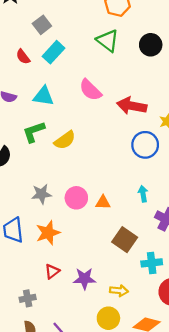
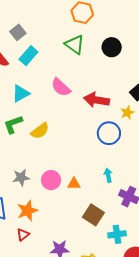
cyan triangle: (43, 96) -> (21, 93), turned -36
red triangle: (52, 271) -> (23, 235), moved

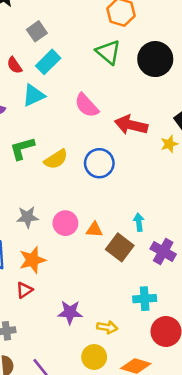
black circle: (112, 47) -> (155, 59), size x1.4
cyan triangle: (21, 93) -> (34, 95), moved
blue circle: (109, 133) -> (99, 163), moved
brown square: (93, 215) -> (120, 247), moved

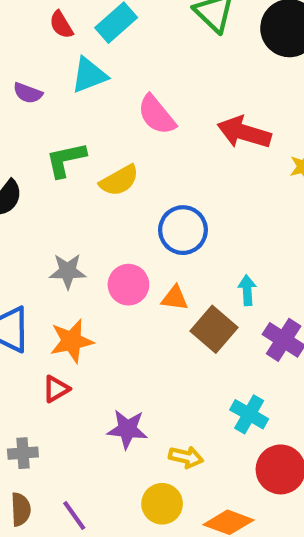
pink semicircle: (87, 105) -> (157, 115), moved
blue circle: (99, 163) -> (183, 230), moved
cyan cross: (145, 299) -> (249, 414), turned 30

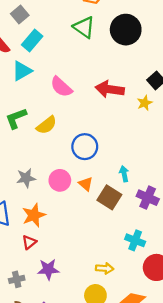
orange triangle: (175, 298) -> (86, 184), turned 42
purple star: (127, 429) -> (48, 269), moved

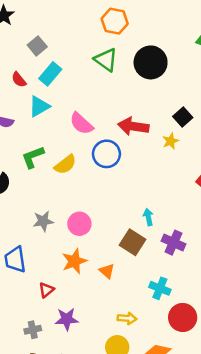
blue circle: (85, 147) -> (106, 154), moved
orange triangle: (86, 184) -> (107, 271), moved
orange star: (34, 215) -> (74, 261), moved

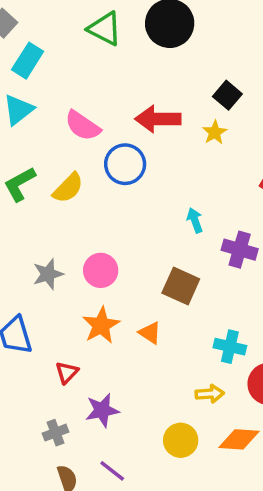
cyan arrow: (148, 217) -> (195, 220), moved
purple cross: (173, 243) -> (240, 250), moved
yellow arrow: (127, 318) -> (210, 394), moved

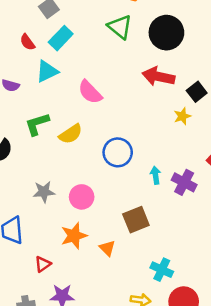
red arrow: (158, 119) -> (158, 76), moved
blue circle: (125, 164) -> (118, 152), moved
purple cross: (240, 250) -> (184, 182), moved
brown square: (181, 286) -> (136, 220), turned 32

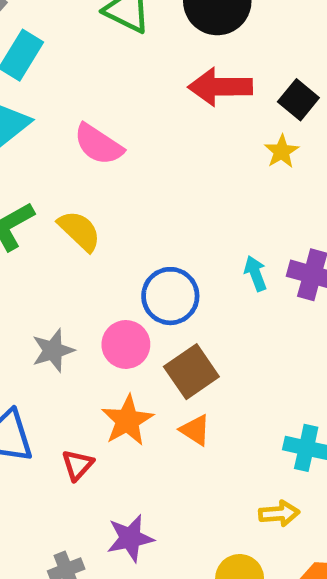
yellow semicircle: (71, 134) -> (79, 231), turned -90
blue circle: (118, 152) -> (170, 296), moved
brown square: (136, 220) -> (191, 372), moved
red triangle: (43, 264) -> (77, 465), moved

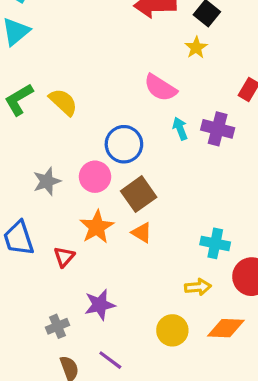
pink semicircle: (98, 144) -> (160, 88), moved

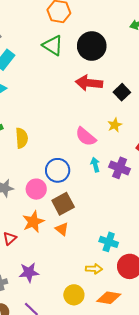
yellow star: (196, 48) -> (115, 125), moved
yellow semicircle: (63, 102) -> (22, 138), turned 36

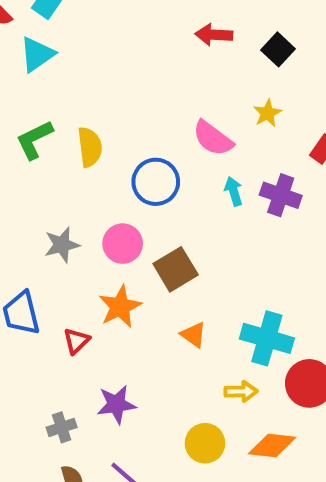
red arrow: (89, 83) -> (214, 35), size x0.7
blue circle: (58, 170) -> (156, 182), moved
orange triangle: (62, 229) -> (193, 335), moved
cyan cross: (109, 242) -> (267, 338), size x1.4

